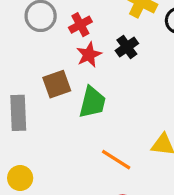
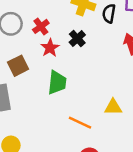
brown square: (57, 84) -> (18, 66), moved

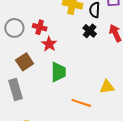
red cross: (41, 26) -> (40, 27), turned -32
black cross: (77, 39) -> (90, 31), moved

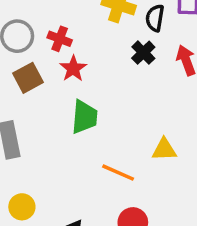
brown square: (25, 62) -> (28, 78), moved

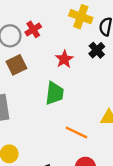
red cross: (60, 39) -> (33, 29), moved, turned 35
red star: (73, 68) -> (64, 59), moved

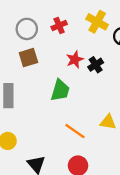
red cross: (33, 29) -> (59, 26), moved
black cross: (97, 50) -> (96, 65), moved

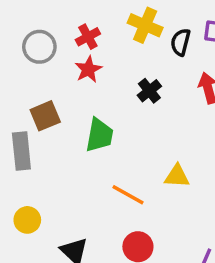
brown square: (28, 58) -> (45, 116), moved
red star: (75, 60) -> (88, 69), moved

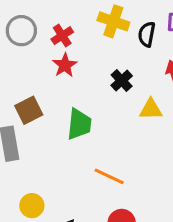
gray circle: (39, 47) -> (21, 31), moved
yellow triangle: (177, 176) -> (151, 109), moved
yellow circle: (27, 220) -> (32, 206), moved

